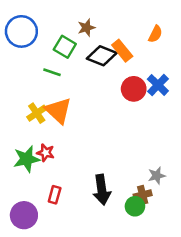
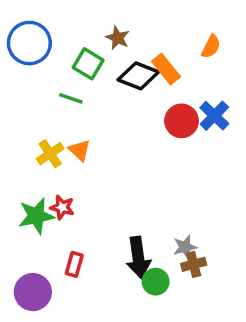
brown star: (86, 28) -> (118, 38), turned -30
orange triangle: (58, 111) -> (79, 150), size x0.6
gray star: (157, 176) -> (185, 247), moved
green circle: (135, 206) -> (156, 282), moved

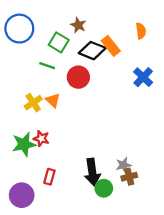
orange semicircle: (211, 46) -> (141, 31), turned -35
red circle: (182, 121) -> (78, 77), moved

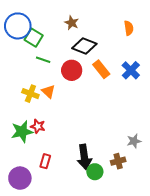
green square: (59, 42) -> (34, 38), moved
orange rectangle: (111, 46) -> (101, 69), moved
yellow cross: (33, 103) -> (30, 94), turned -35
gray star: (123, 165) -> (134, 141), moved

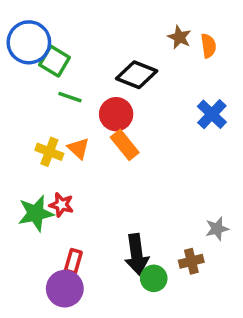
brown star: (72, 23) -> (179, 37), moved
orange rectangle: (101, 69) -> (125, 145), moved
purple circle: (20, 178) -> (65, 289), moved

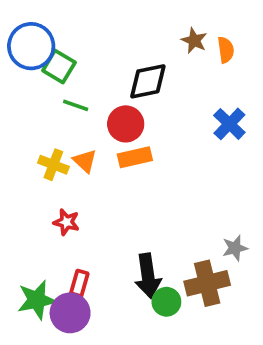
black diamond: (137, 75) -> (148, 81), turned -33
orange rectangle: (125, 145) -> (135, 157), turned -64
green star: (36, 213) -> (37, 300), moved
brown cross: (191, 261) -> (207, 283), size x1.6

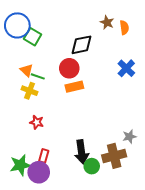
green line: (76, 105) -> (38, 76), moved
orange triangle: (85, 161) -> (26, 70), moved

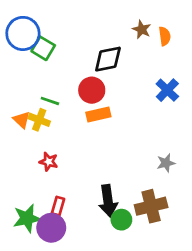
orange triangle: (26, 70) -> (22, 120), moved
gray star: (129, 137) -> (166, 163), moved

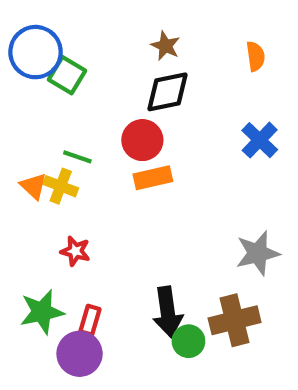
brown star: (142, 29) -> (165, 46), moved
gray star: (166, 163) -> (258, 253), size x1.5
green star: (27, 218) -> (42, 312), moved

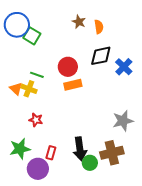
orange semicircle: (256, 56) -> (99, 27), moved
black diamond: (168, 92) -> (101, 56), moved
red rectangle: (90, 320) -> (51, 153), moved

